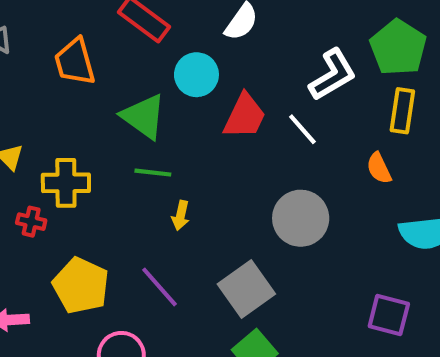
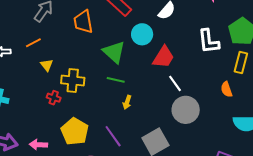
white L-shape: (333, 75) -> (209, 41), turned 108
white line: (302, 129) -> (175, 83), moved

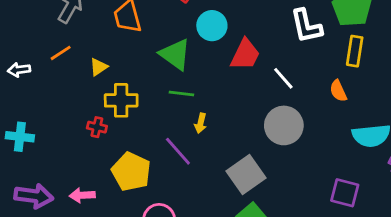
yellow triangle: (47, 65) -> (99, 67), moved, turned 40
white line: (175, 83) -> (283, 78), moved
purple line: (113, 136) -> (178, 151), moved

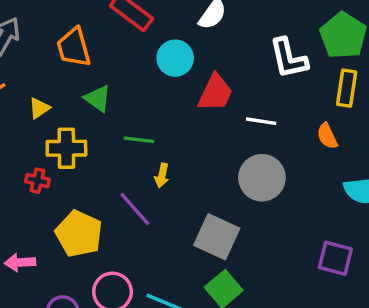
green triangle: (175, 54) -> (98, 98), moved, size x0.7
white line: (283, 78) -> (261, 121), turned -40
gray square: (246, 174) -> (217, 237), turned -30

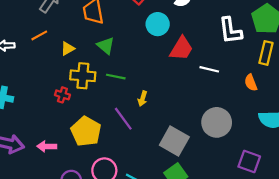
green line: (139, 140) -> (116, 77), moved
gray circle: (262, 178) -> (217, 122), moved

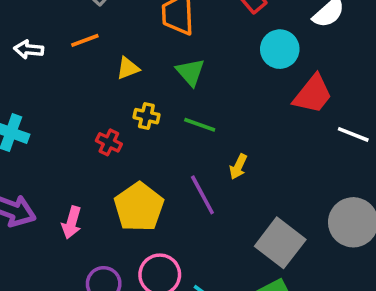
yellow cross: (83, 76) -> (146, 116), size x0.6
pink arrow: (47, 146) -> (72, 222), turned -84

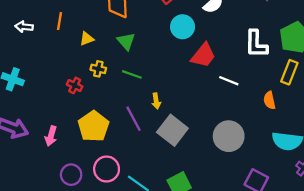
orange line: (85, 40) -> (60, 21), turned -60
yellow arrow: (238, 167) -> (156, 101), turned -35
gray square: (280, 243) -> (172, 130), moved

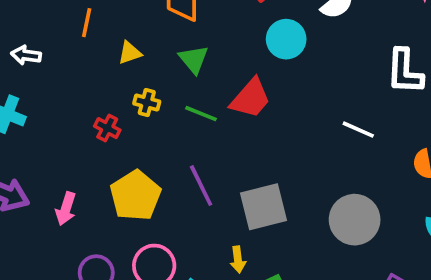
white arrow: (24, 27) -> (26, 55), moved
red trapezoid: (203, 55) -> (251, 98), moved
yellow arrow: (156, 101) -> (238, 259), moved
gray square: (172, 130) -> (264, 207), turned 36

